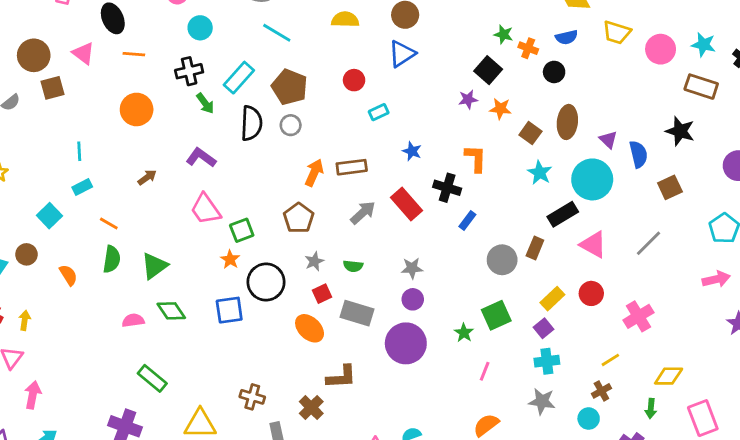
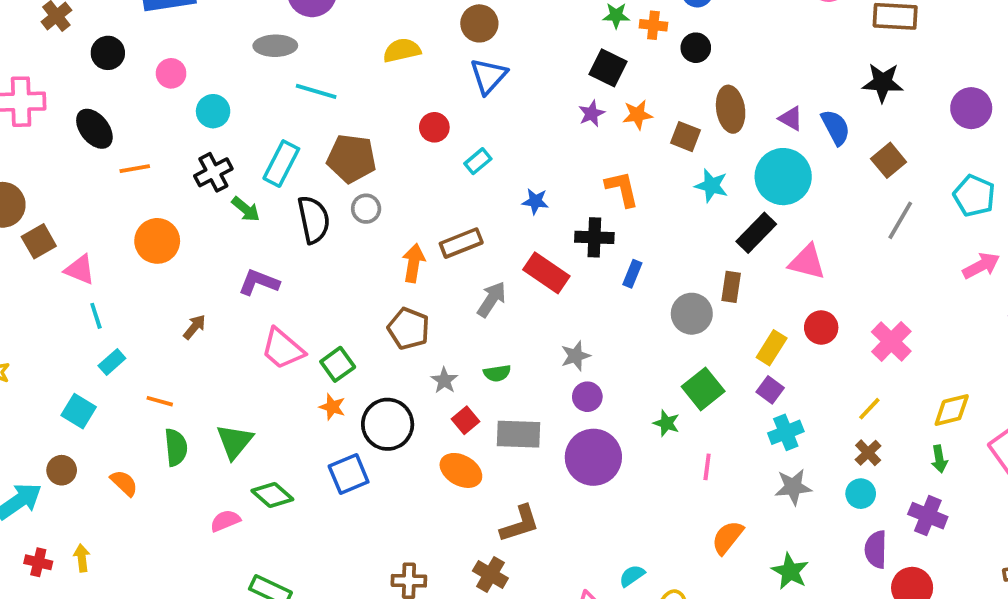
pink triangle: (83, 53) -> (80, 270), moved
gray line: (648, 243) -> (900, 220), moved

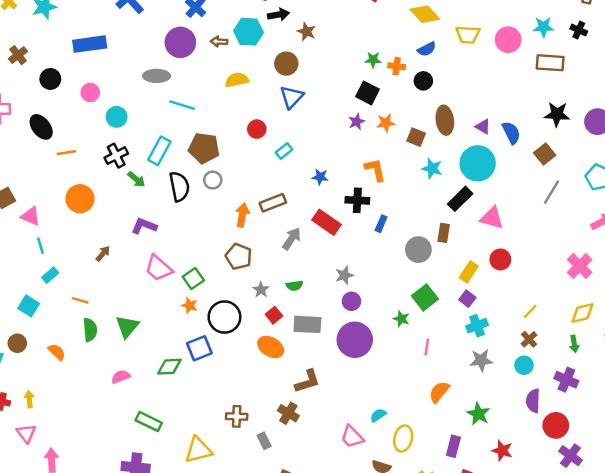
black star: (883, 83) -> (557, 114), moved
pink cross: (891, 342) -> (580, 266), moved
green diamond: (272, 495) -> (169, 367), moved, turned -45

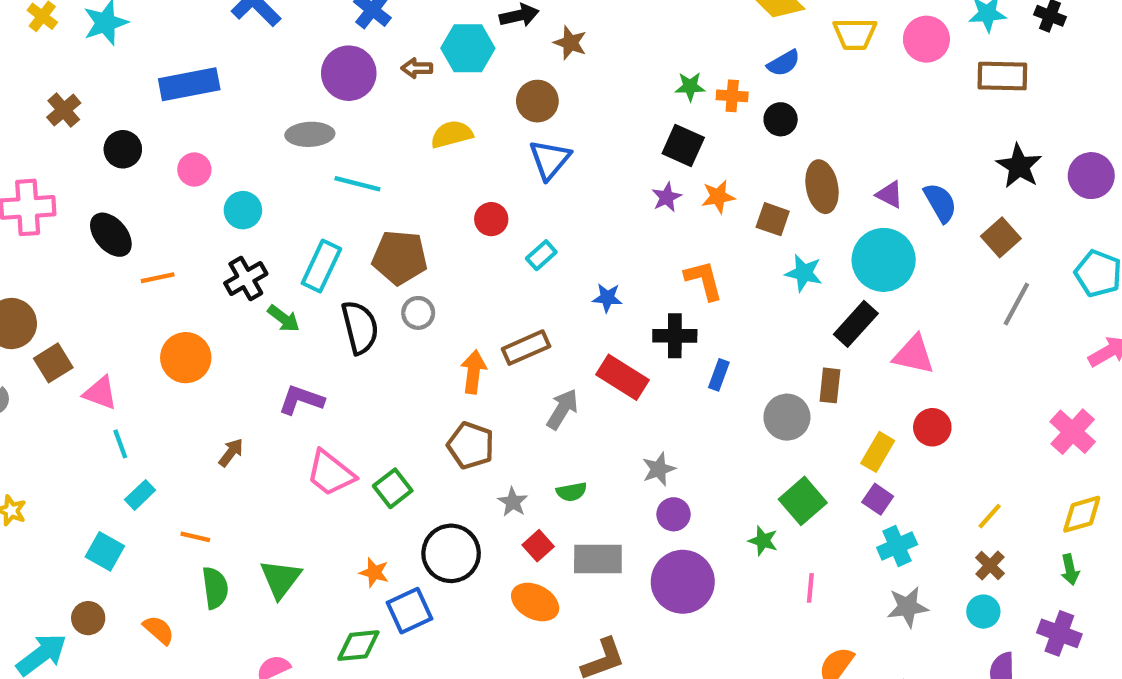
black star: (557, 114) -> (1019, 166), turned 30
orange star: (190, 305) -> (374, 572), moved

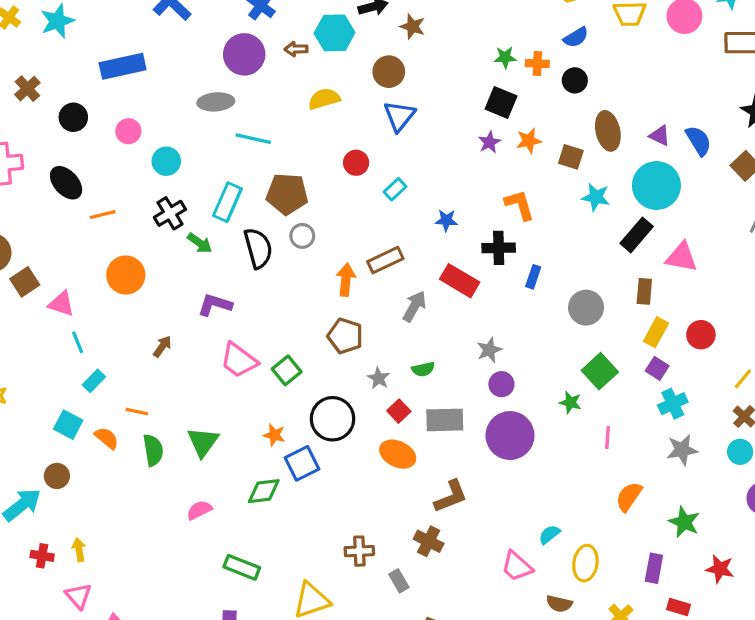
brown rectangle: (830, 385) -> (644, 291), moved
red circle: (932, 427) -> (701, 335), moved
orange semicircle: (159, 630) -> (107, 438), moved

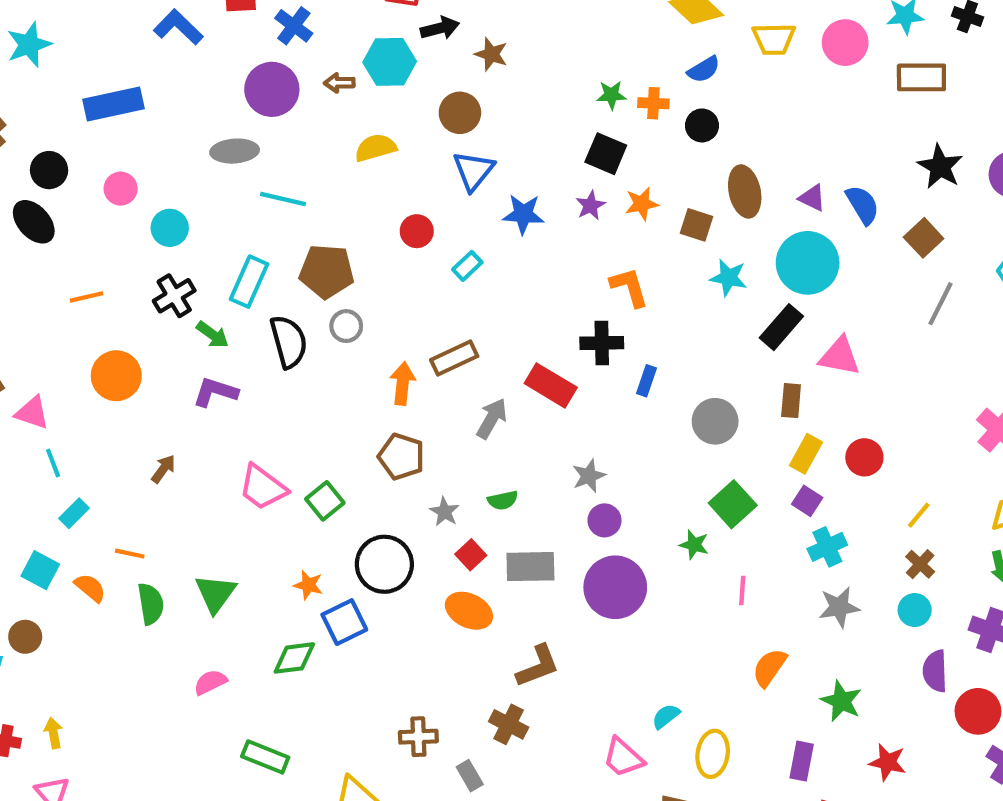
black ellipse: (66, 183) -> (34, 222), moved
blue star: (446, 220) -> (523, 214), moved, size x1.4
purple L-shape: (215, 305) -> (215, 392), moved

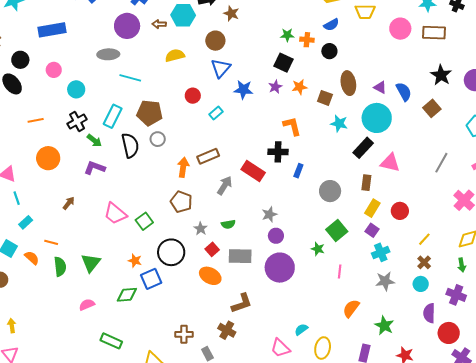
pink circle: (845, 43) -> (400, 29), moved
gray line: (941, 304) -> (441, 163), moved

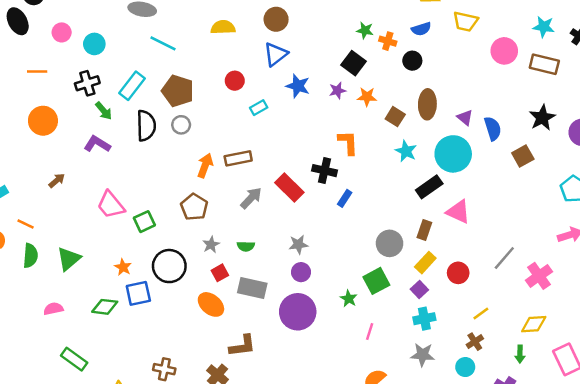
pink circle: (54, 70) -> (62, 32), moved
gray line: (441, 163) -> (504, 258), moved
gray circle: (330, 191) -> (390, 243), moved

